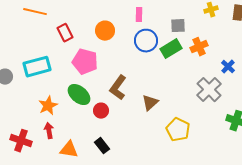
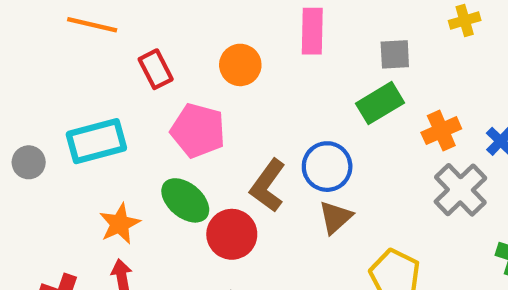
pink rectangle: (139, 15) -> (312, 31), size x1.5
blue circle: (146, 41) -> (327, 167), moved
orange cross: (199, 47) -> (441, 131), moved
red circle: (101, 111) -> (232, 234), size x1.5

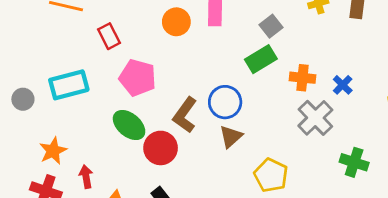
gray square: (395, 54) -> (271, 26), turned -35
orange circle: (240, 65) -> (176, 22), moved
orange cross: (441, 131) -> (302, 78), turned 30
orange star: (120, 224) -> (53, 151), moved

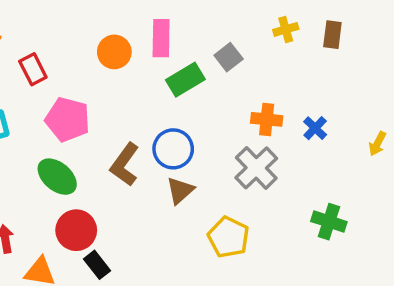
green rectangle: (261, 59) -> (185, 80), moved
gray cross: (315, 118) -> (256, 168), moved
red circle: (161, 148) -> (76, 230), moved

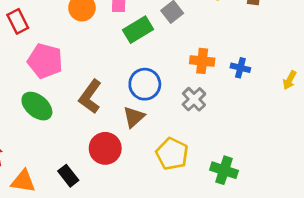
blue cross: (315, 128) -> (240, 68), turned -30
blue circle: (173, 149) -> (145, 84), moved
gray cross: (256, 168) -> (194, 99), size x0.7
green cross: (329, 222) -> (224, 170), moved
red circle: (76, 230) -> (105, 148), moved

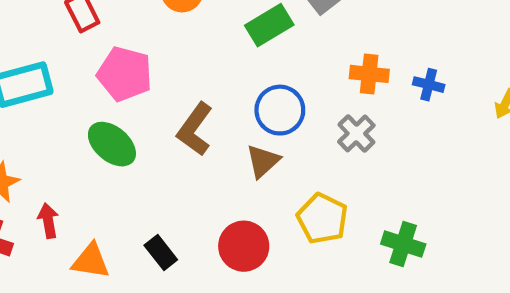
red circle: (105, 148) -> (244, 246), moved

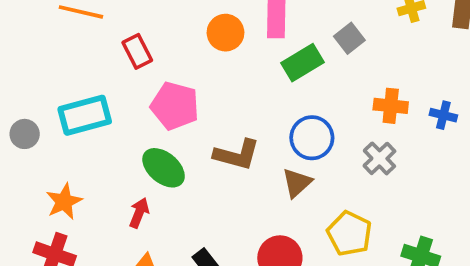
brown L-shape: (195, 129) -> (237, 155), turned -111
red arrow: (48, 221) -> (139, 213), moved, turned 32

